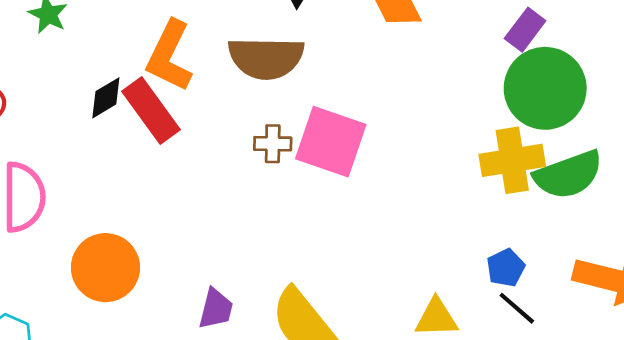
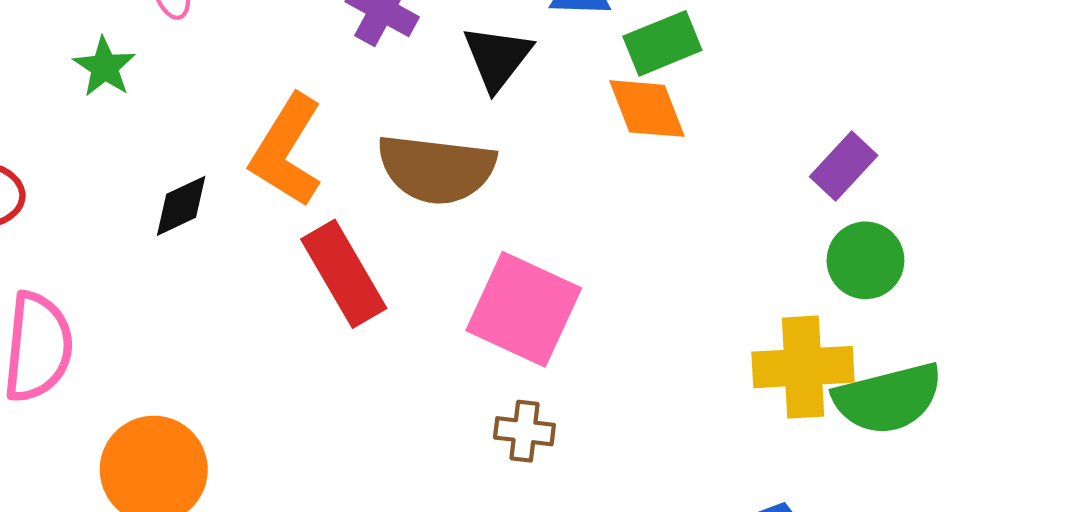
green circle: (545, 88) -> (865, 260), size x0.6
red rectangle: (151, 110) -> (344, 274), moved
brown cross: (273, 144) -> (524, 431), moved

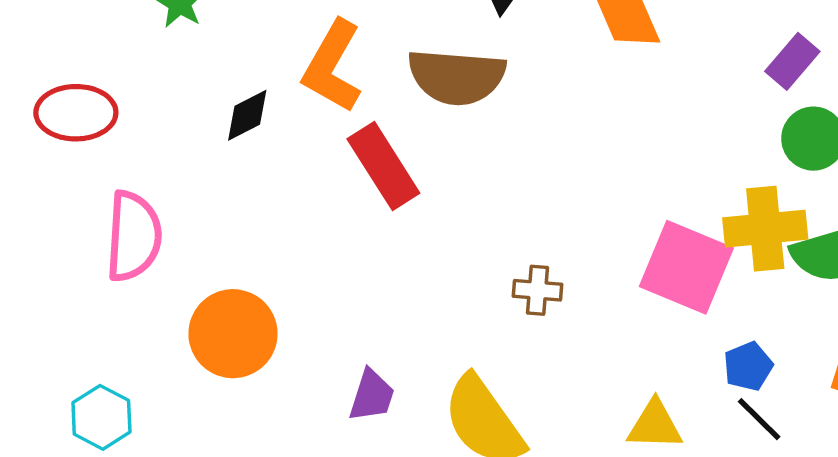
pink square: (524, 309) -> (686, 267), moved

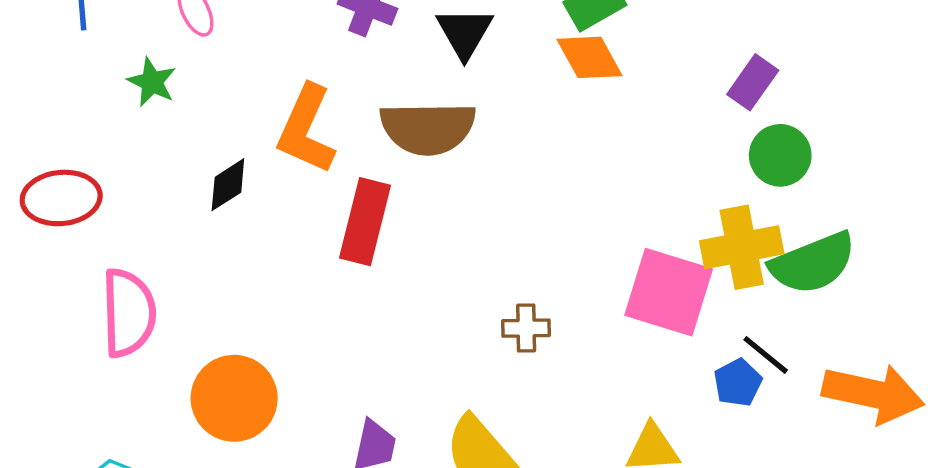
red rectangle: (383, 166) -> (365, 222), turned 52
black line: (759, 419) -> (766, 355), moved

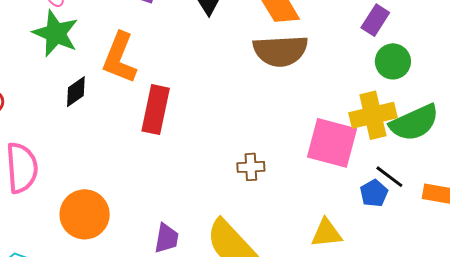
green star: (152, 82) -> (56, 33), moved, size x1.6
brown semicircle: (428, 128) -> (280, 51), moved

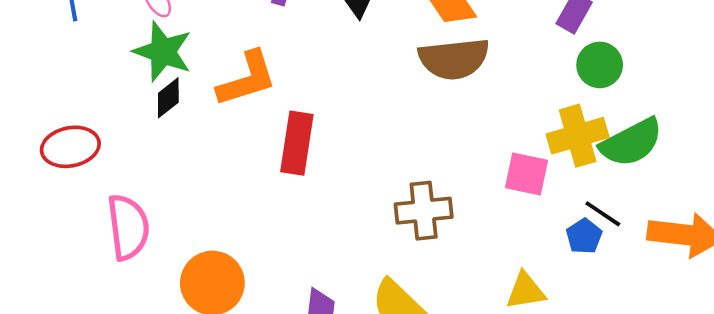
orange L-shape: (120, 58) -> (247, 79), turned -126
black diamond: (76, 92) -> (168, 98), moved
pink square: (332, 143) -> (527, 174), size x0.7
brown cross: (251, 167) -> (424, 211), size x1.6

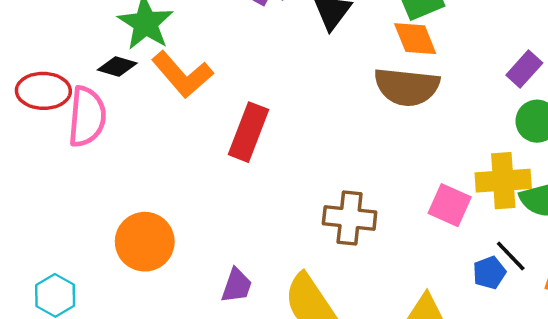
orange L-shape: (247, 79) -> (182, 75), moved, turned 54
black diamond: (168, 98) -> (117, 66), moved, turned 42
pink semicircle: (128, 227) -> (87, 117), moved

